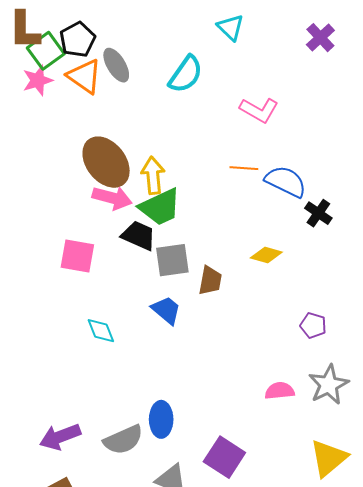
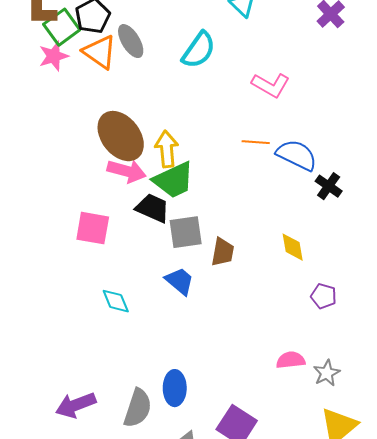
yellow diamond: (266, 255) -> (293, 247), moved, turned 64
gray star: (329, 385) -> (327, 373), moved, size x0.7
gray semicircle: (123, 440) -> (138, 408), turned -48

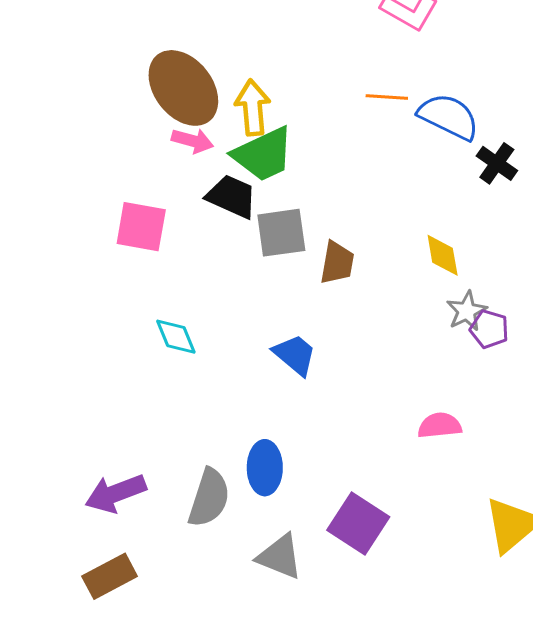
pink arrow: (127, 171) -> (192, 141), size x0.7
blue trapezoid: (180, 281) -> (295, 355), moved
gray star: (327, 373) -> (467, 311), moved

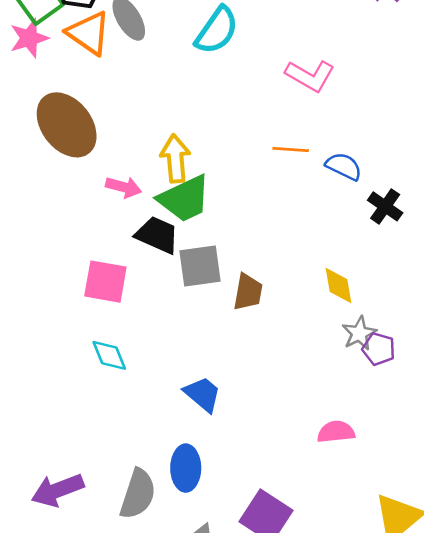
brown ellipse: (183, 88) -> (67, 125), moved
blue semicircle: (449, 117) -> (344, 166), size x0.7
pink square: (141, 227) -> (105, 282), moved
blue trapezoid: (295, 355) -> (203, 394), moved

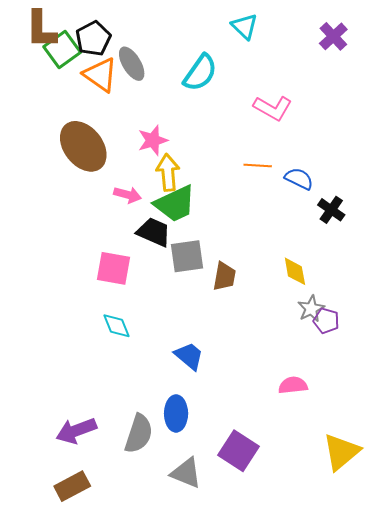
pink star: (29, 38) -> (153, 140), moved

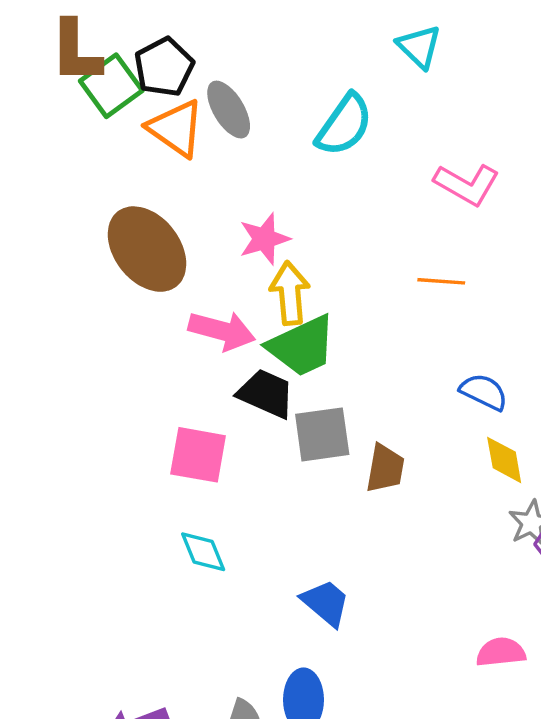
blue semicircle: (299, 179) -> (484, 392), moved
pink arrow: (128, 195) -> (222, 331), size x1.4

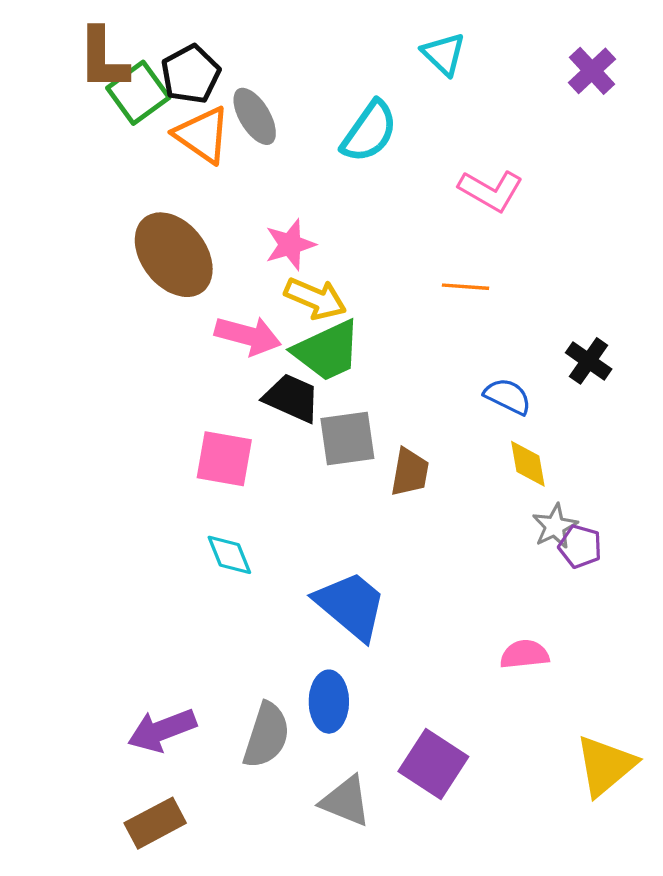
yellow arrow: (290, 293) -> (315, 299), turned 118
blue trapezoid: (326, 603) -> (351, 605), size x1.5

